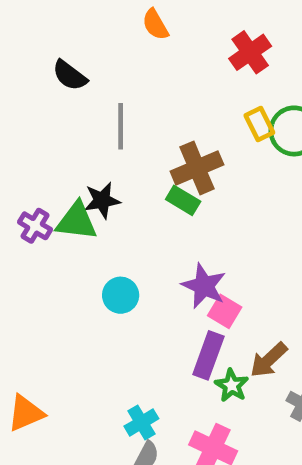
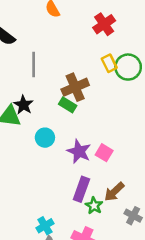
black star: (102, 200) -> (24, 105), turned -30
cyan circle: (121, 295) -> (45, 138), moved
pink square: (225, 311) -> (104, 153), moved

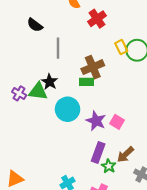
red cross: (104, 24) -> (97, 19), moved
green rectangle: (68, 105) -> (86, 82), turned -32
cyan circle: (45, 138) -> (68, 109), size x1.5

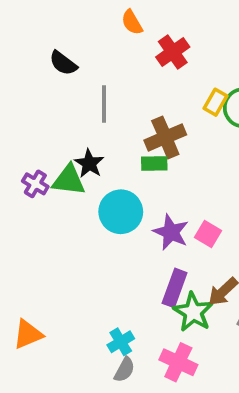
yellow rectangle: (121, 47) -> (215, 102), turned 56
green star: (109, 166) -> (193, 312), size x1.5

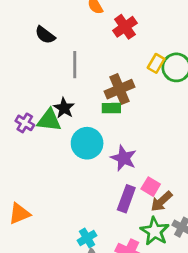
pink square: (208, 234) -> (151, 187), moved
green star: (193, 312) -> (155, 231), moved
orange triangle: (28, 334) -> (19, 214), moved

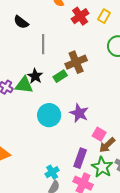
yellow rectangle: (156, 63) -> (104, 16), moved
green rectangle: (111, 108) -> (60, 76), moved, turned -32
cyan circle: (87, 143) -> (49, 115), moved
purple rectangle: (126, 199) -> (80, 158), moved

